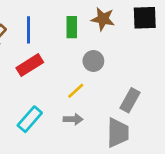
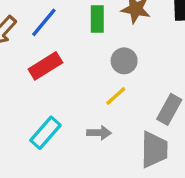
blue line: (28, 30) -> (44, 22), turned 40
yellow line: (76, 91) -> (116, 96), moved

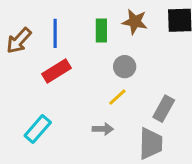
blue line: (44, 22) -> (55, 33), turned -40
cyan rectangle: (45, 133) -> (38, 129), moved

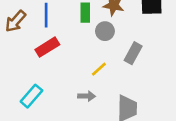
gray circle: (125, 67) -> (105, 31), moved
gray rectangle: (164, 109) -> (133, 53), moved

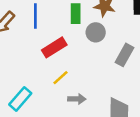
red rectangle: (47, 47) -> (54, 47), moved
yellow line: (99, 69) -> (61, 78), moved

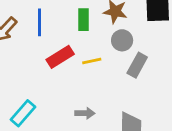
gray circle: (96, 32) -> (122, 40), moved
yellow line: (61, 78) -> (92, 61), moved, turned 30

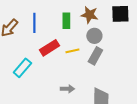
gray rectangle: (137, 65) -> (95, 56), moved
cyan rectangle: (23, 113) -> (22, 68), moved

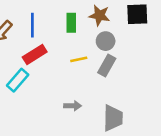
red rectangle: (49, 48) -> (35, 54), moved

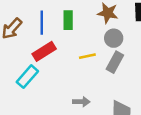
green rectangle: (71, 23) -> (68, 20), moved

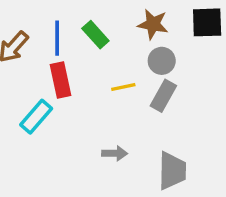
green rectangle: (68, 20) -> (95, 35), turned -42
red rectangle: (44, 51) -> (60, 80), turned -70

